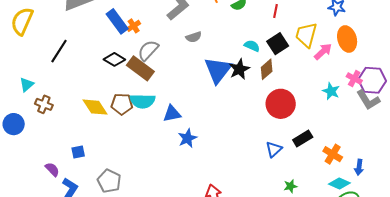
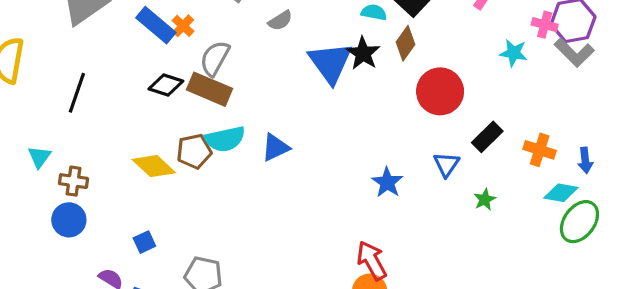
blue circle: (14, 124) -> (69, 220), moved
blue star: (187, 138) -> (387, 182), moved
green star: (290, 186) -> (485, 199), moved

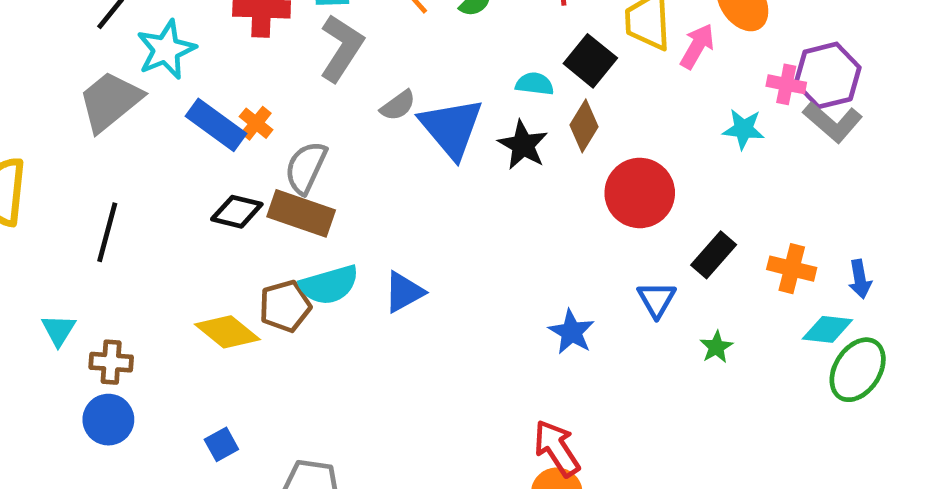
blue triangle: (330, 63) -> (451, 128), moved

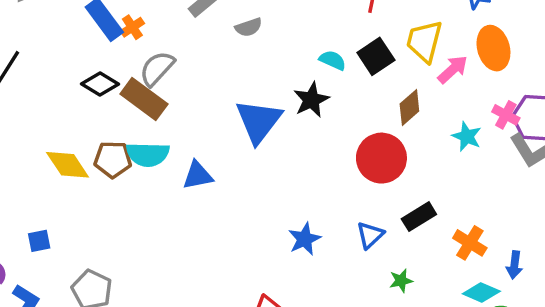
gray semicircle: (398, 105) -> (249, 27), moved
brown diamond: (584, 126) -> (409, 107), moved
blue triangle: (451, 128) -> (259, 121), moved

